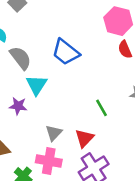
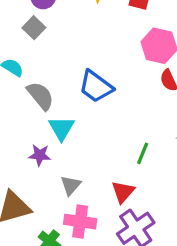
green line: (102, 108) -> (143, 153), turned 54
gray triangle: (54, 133) -> (71, 185), moved

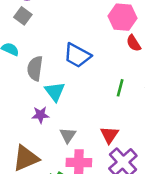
gray semicircle: (40, 96) -> (35, 68), turned -125
green line: (143, 153) -> (120, 88), moved

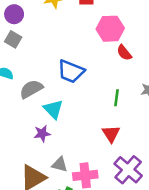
gray semicircle: (35, 68) -> (31, 89), turned 60
gray triangle: (68, 135) -> (60, 165), moved, turned -42
red triangle: (109, 135) -> (111, 134), moved

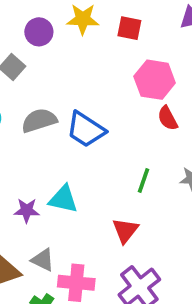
purple circle: (14, 14) -> (39, 32), moved
gray semicircle: (31, 89) -> (39, 120), moved
cyan triangle: (53, 109) -> (63, 199), moved, turned -45

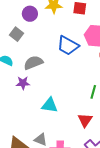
blue trapezoid: (86, 129) -> (68, 46), moved
purple star: (27, 210) -> (23, 83), moved

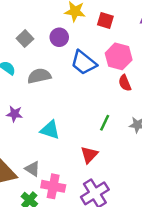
purple circle: (30, 14) -> (59, 37), moved
purple star: (23, 83) -> (14, 114), moved

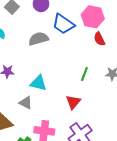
gray semicircle: (39, 76) -> (38, 39), moved
gray triangle: (32, 169) -> (26, 103), moved

